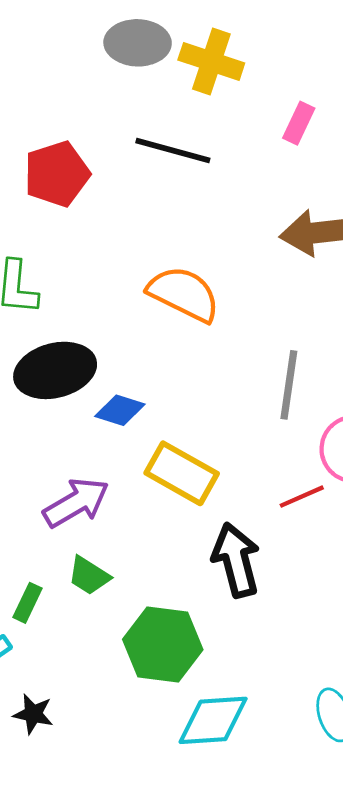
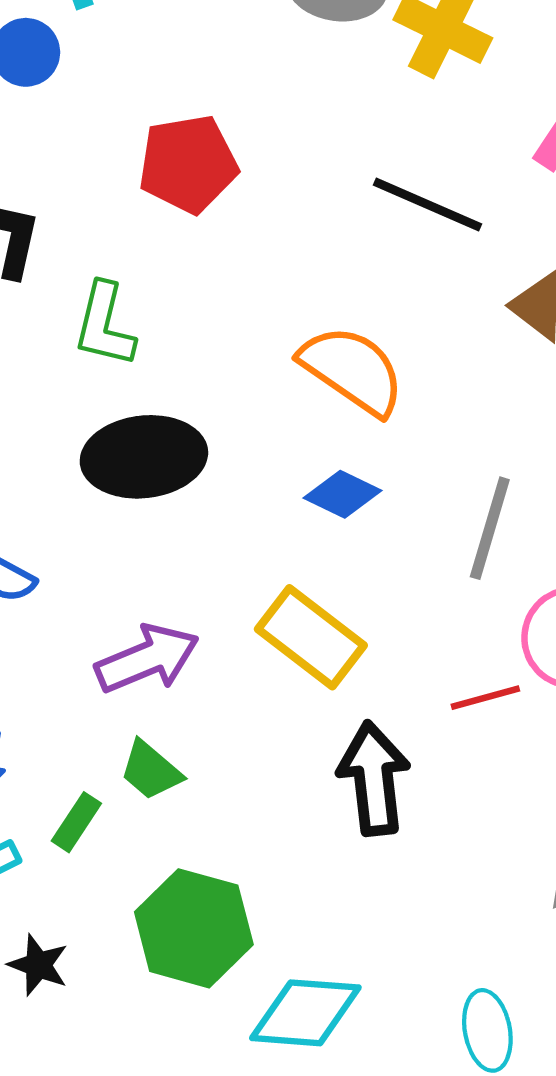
black line: (173, 150) -> (427, 205), moved
blue diamond: (120, 410) -> (343, 494), moved
green rectangle: (28, 603) -> (76, 822), moved
green hexagon: (163, 645) -> (194, 928), moved

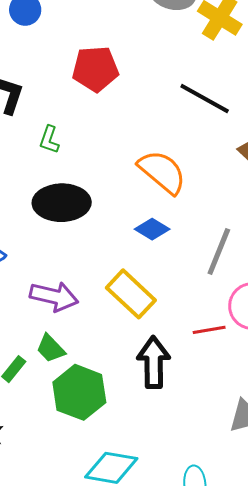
green L-shape: (104, 325) -> (49, 140), size x0.7
purple arrow: (147, 659) -> (54, 296), turned 30
green hexagon: (194, 928) -> (79, 392), moved

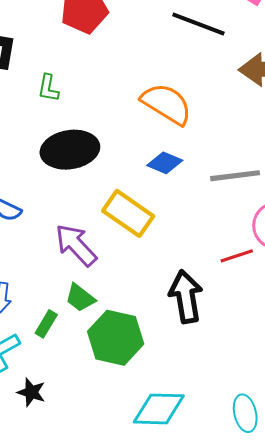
gray line: (219, 251) -> (235, 176), turned 69
yellow rectangle: (131, 294) -> (128, 213), moved
purple arrow: (54, 296) -> (76, 245), turned -138

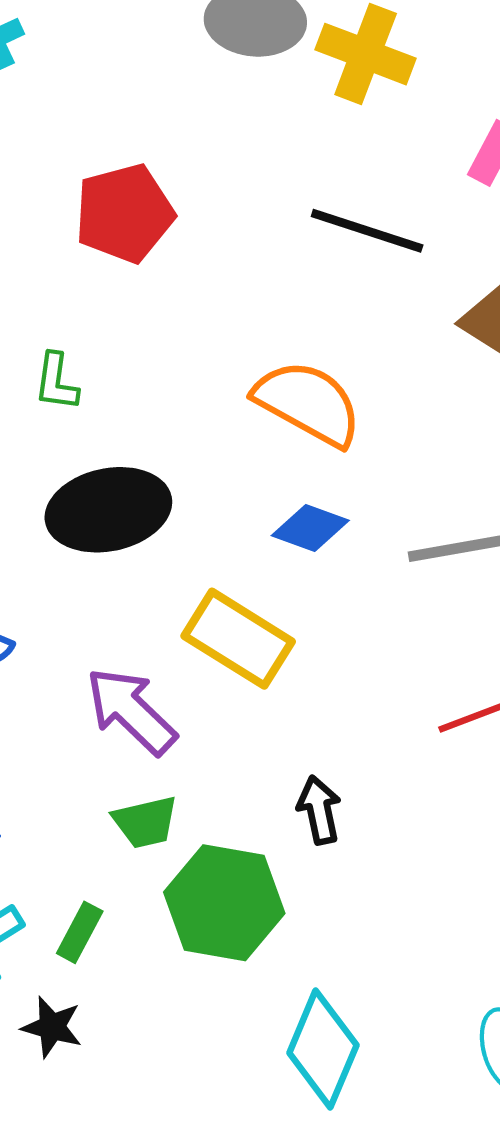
black arrow: (186, 297) -> (319, 810), moved, size x0.6
green trapezoid: (80, 298) -> (145, 822), turned -48
green rectangle: (46, 324) -> (80, 932), moved
cyan diamond: (159, 409) -> (323, 1049), turned -66

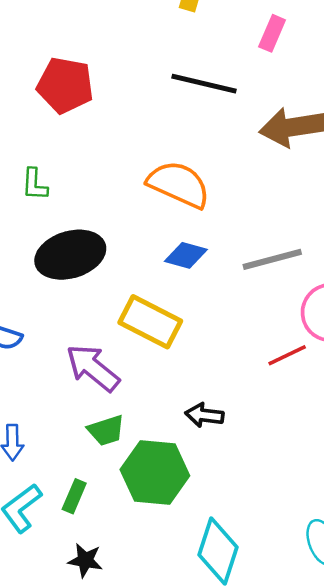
red pentagon: (124, 213) -> (65, 85), turned 30
black arrow: (319, 810) -> (204, 415), turned -66
black star: (52, 1027) -> (85, 560), moved

